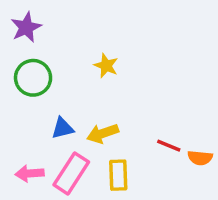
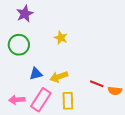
purple star: (26, 27) -> (25, 14), moved

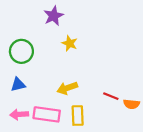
purple star: (25, 14) -> (54, 16), moved
blue triangle: (36, 74) -> (18, 85), moved
pink rectangle: (41, 100) -> (47, 114), turned 65

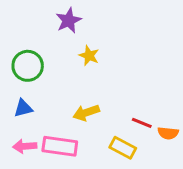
yellow rectangle: (78, 116) -> (123, 148), moved, turned -60

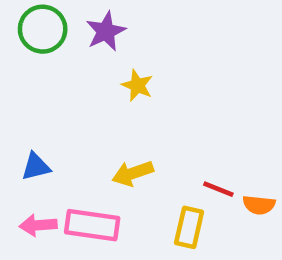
green circle: (28, 66) -> (43, 29), moved
yellow rectangle: (123, 148) -> (189, 227), turned 75

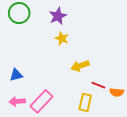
purple star: (106, 31) -> (58, 16), moved
yellow arrow: (133, 173) -> (80, 66), moved
pink rectangle: (92, 225) -> (41, 101), turned -55

